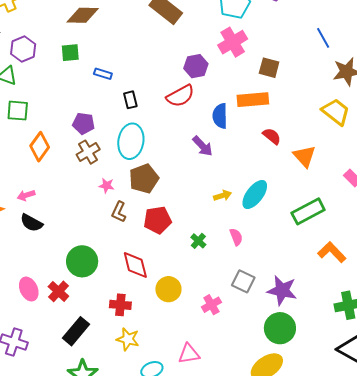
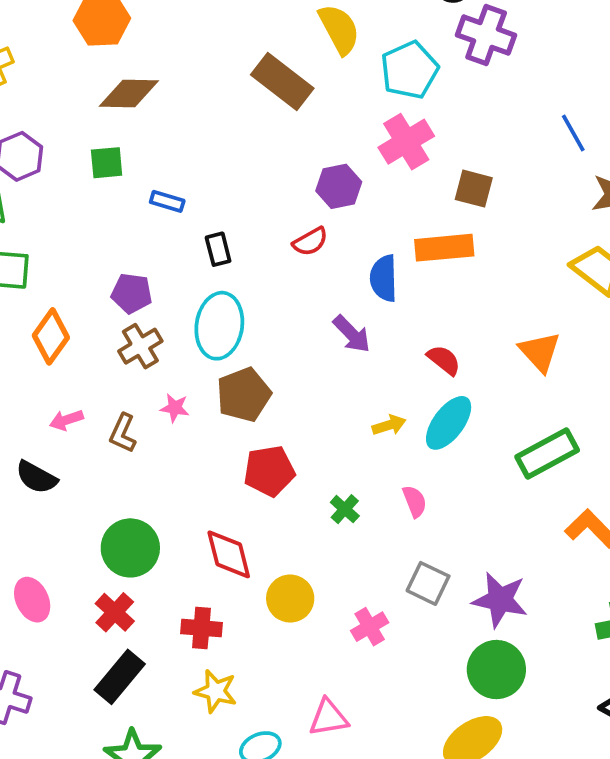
red semicircle: (180, 96) -> (310, 242), size x0.7
red semicircle: (272, 136) -> (444, 360), moved
pink arrow: (26, 195) -> (66, 420), moved
brown L-shape: (119, 212) -> (123, 433), moved
red cross: (58, 291) -> (115, 612), moved

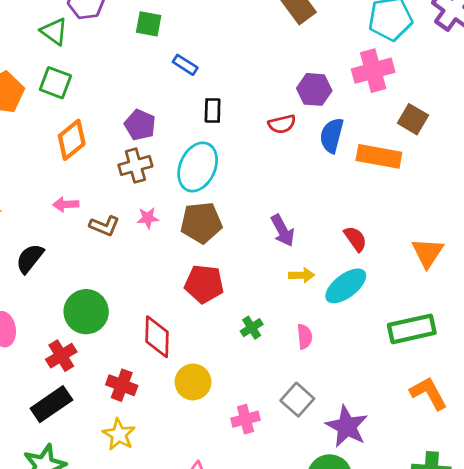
blue semicircle: (384, 278) -> (332, 135), moved
purple arrow: (352, 334) -> (283, 231), moved
pink star: (175, 408) -> (148, 218), turned -30
brown L-shape: (123, 433) -> (104, 226), turned -108
black semicircle: (36, 477) -> (30, 258), moved, turned 84

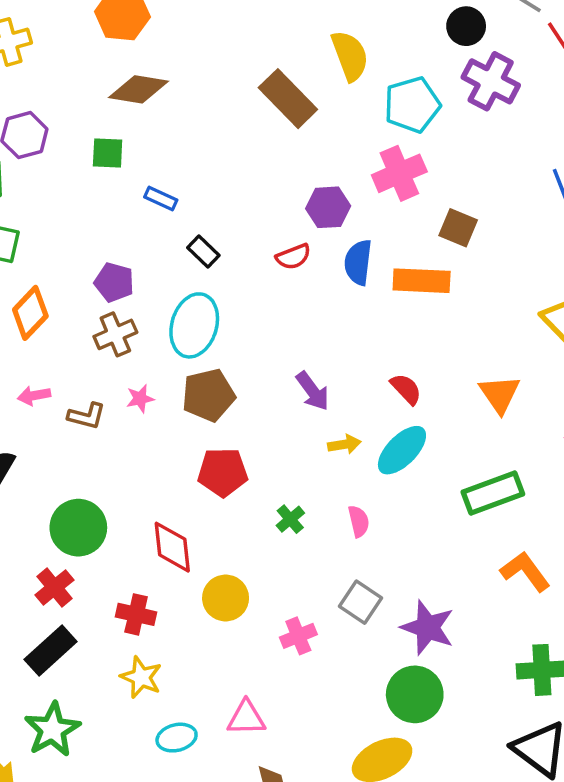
black rectangle: (213, 110) -> (203, 251), turned -40

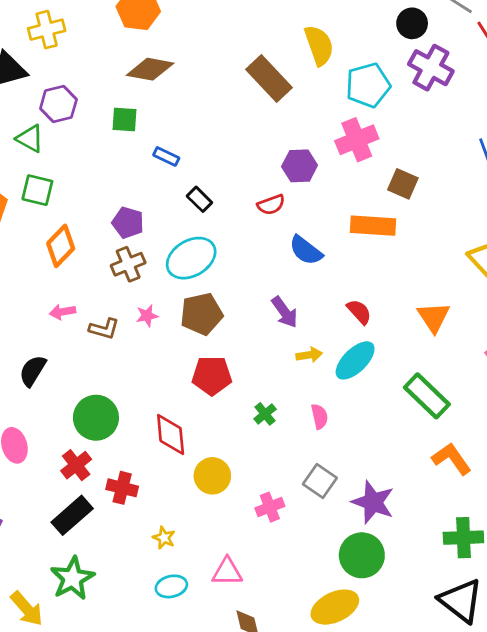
blue semicircle: (358, 262) -> (306, 250), moved, turned -60
cyan ellipse: (194, 325) -> (191, 258), turned 42
green rectangle: (493, 493) -> (427, 396), turned 63
red cross: (136, 614) -> (122, 488), moved
yellow star: (141, 677) -> (164, 538), moved, size x0.7

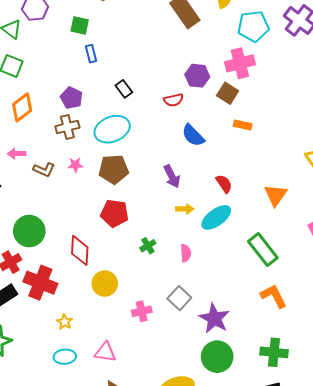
blue rectangle: (166, 156) -> (91, 54), moved, turned 42
brown square: (403, 184) -> (228, 93), moved
orange rectangle: (373, 226) -> (243, 125), size x0.6
red cross: (122, 488) -> (40, 283), size x1.5
green circle: (362, 555) -> (217, 357), moved

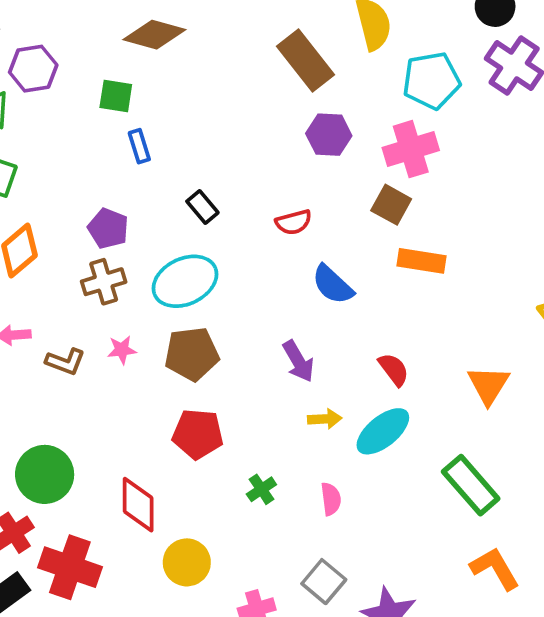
purple hexagon: (197, 76) -> (329, 135), moved
orange rectangle: (243, 125) -> (421, 261), size x1.4

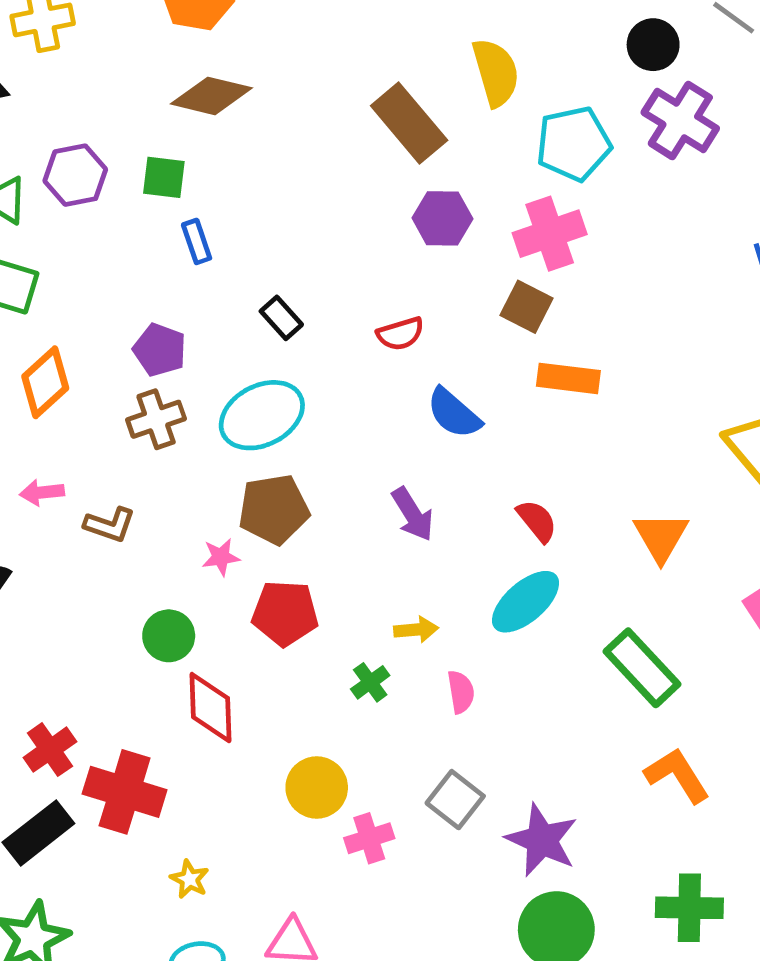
purple hexagon: (33, 69) -> (75, 175), moved
pink star: (122, 350) -> (221, 557), moved
yellow arrow: (325, 419) -> (416, 630), moved
green circle: (45, 474) -> (169, 636), moved, size x0.7
yellow circle: (187, 562) -> (317, 788), moved

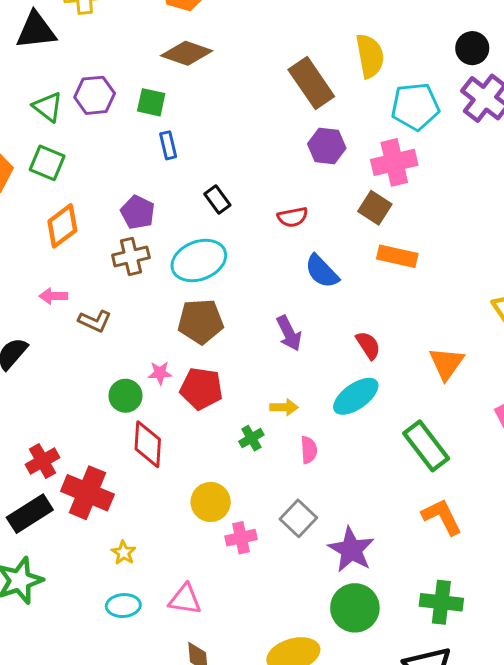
pink star: (221, 557) -> (160, 373), moved

